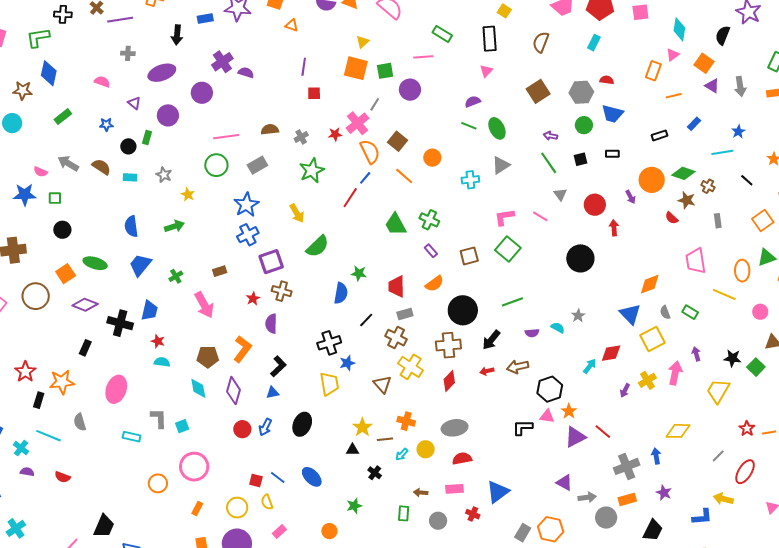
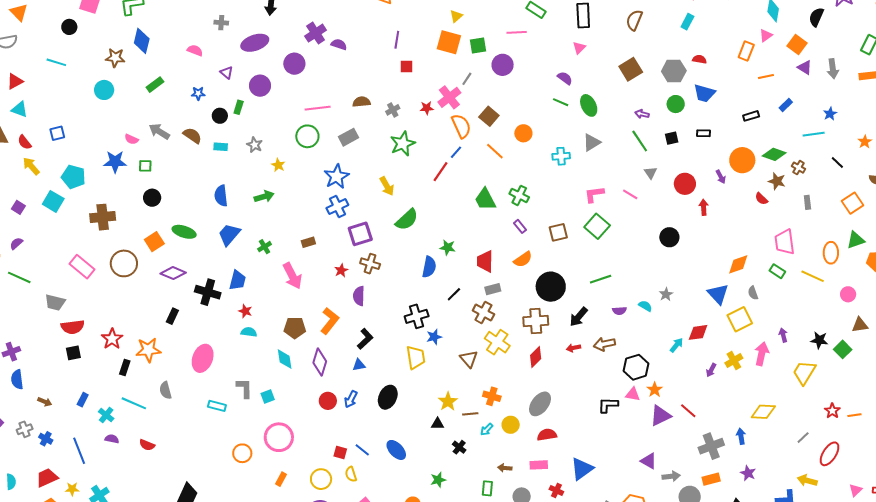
purple semicircle: (473, 102) -> (565, 78), turned 56
black circle: (580, 258) -> (669, 237), size x0.7
green rectangle: (690, 312) -> (777, 271), moved
gray ellipse: (455, 428) -> (540, 404), turned -45

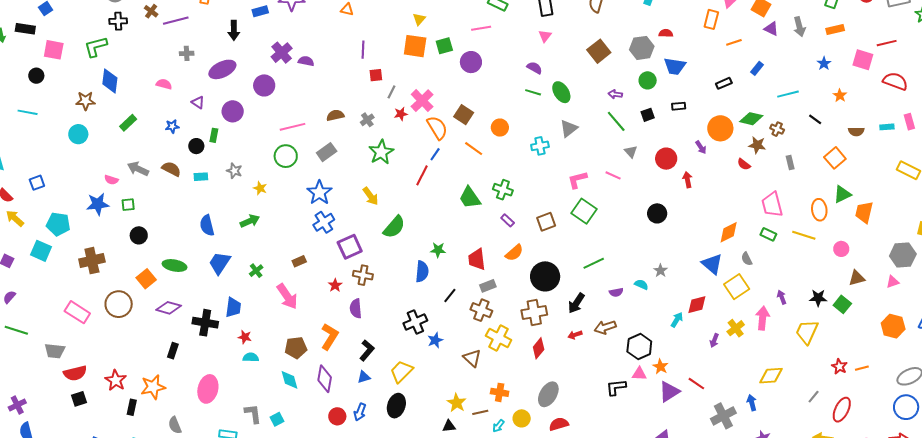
gray line: (467, 79) -> (391, 92), moved
blue star: (830, 114) -> (824, 63), moved
yellow trapezoid: (416, 357) -> (401, 371), moved, turned -120

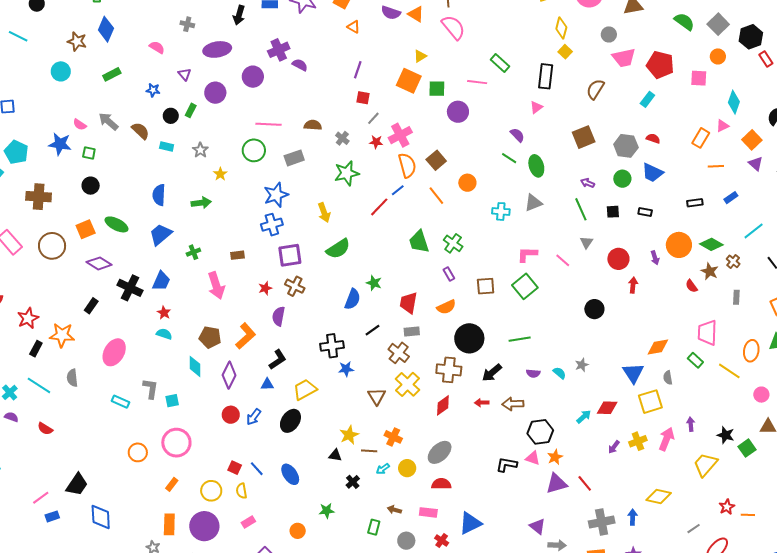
cyan line: (788, 94) -> (754, 231), turned -40
gray cross: (367, 120) -> (342, 138), turned -32

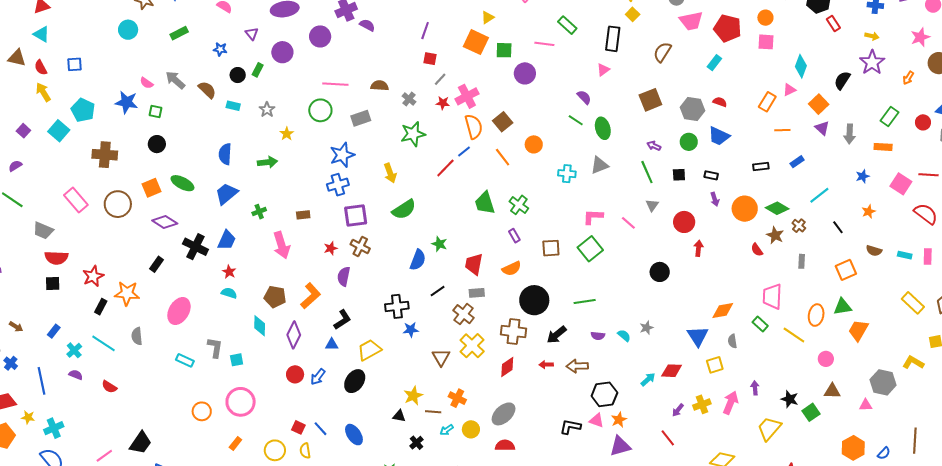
orange circle: (718, 56) -> (765, 18), moved
purple arrow: (655, 258) -> (715, 199), moved
yellow square: (650, 402) -> (715, 365), size x0.7
red line: (585, 483) -> (668, 438), moved

